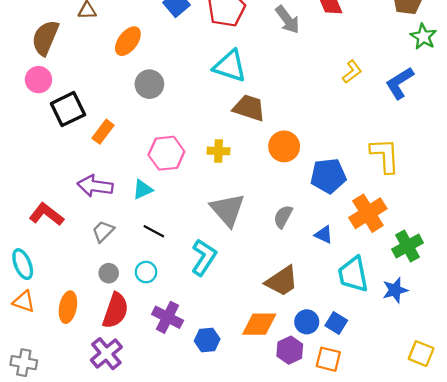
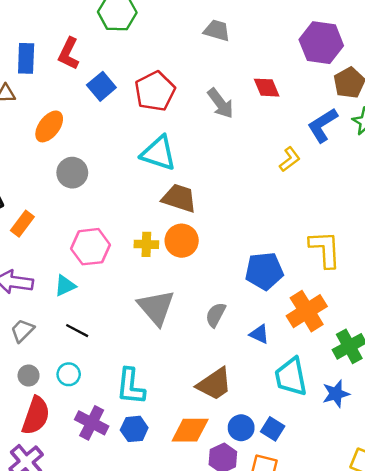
blue L-shape: (400, 83) -> (323, 125), moved
orange circle: (284, 146) -> (182, 241), moved
cyan L-shape: (204, 257) -> (131, 386), moved, turned 153
blue hexagon: (207, 340) -> (134, 429), moved

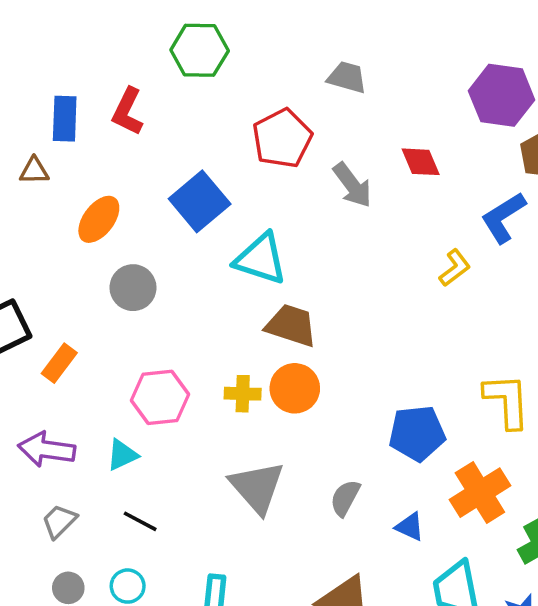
blue square: (101, 86) -> (200, 201), moved, size x1.4
red pentagon: (155, 91) -> (282, 138), moved

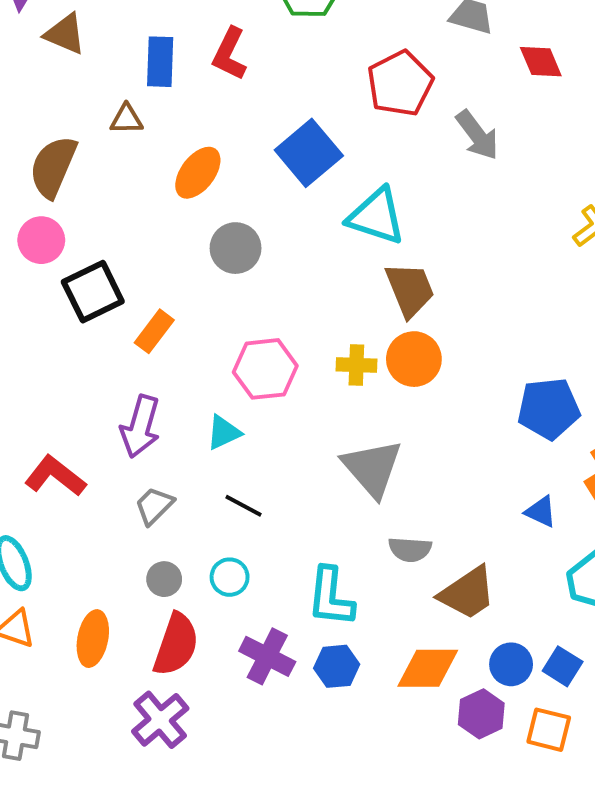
red diamond: (421, 162) -> (541, 62), moved
brown trapezoid: (291, 325) -> (410, 290), turned 50
purple arrow: (47, 449) -> (140, 426), turned -82
gray semicircle: (345, 498) -> (410, 549), moved, turned -114

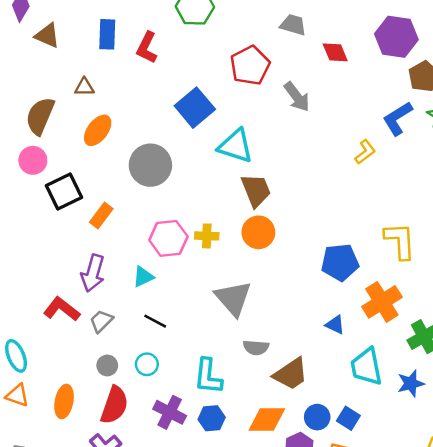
blue rectangle: (160, 62) -> (107, 34), moved
orange ellipse: (198, 173) -> (98, 130), moved
gray circle: (236, 248) -> (150, 165), size x1.4
yellow cross: (356, 365) -> (207, 236), moved
red L-shape: (55, 476) -> (62, 309), moved

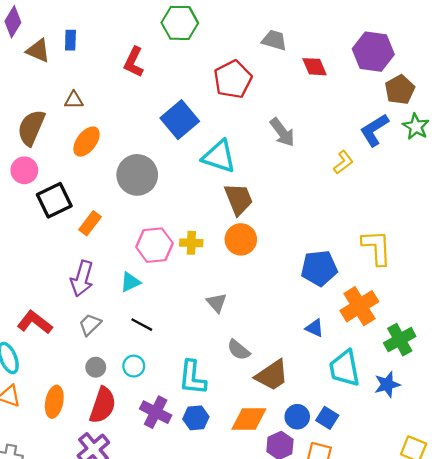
blue rectangle: (107, 34) -> (70, 40), moved, size x0.7
gray arrow: (297, 97) -> (282, 132), moved
gray triangle: (233, 298) -> (217, 303), size x0.6
red L-shape: (62, 309) -> (35, 322), moved
gray semicircle: (256, 347) -> (239, 350), turned 35

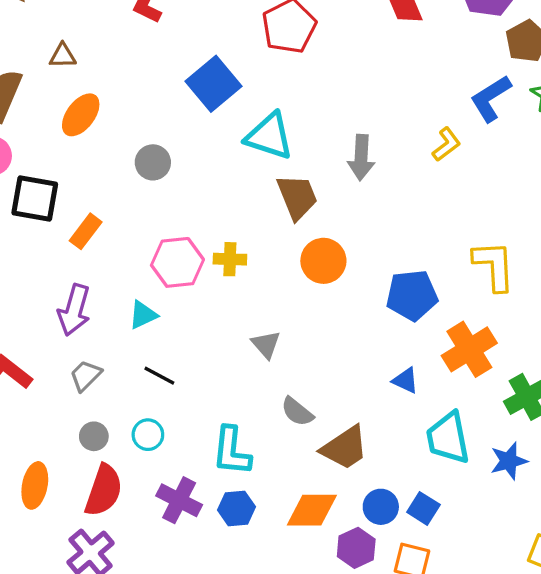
gray arrow: (282, 132) -> (361, 157), moved, turned 40
gray circle: (137, 175) -> (153, 162), size x0.6
black square: (54, 200) -> (35, 198), turned 36
orange circle: (241, 239) -> (323, 261), moved

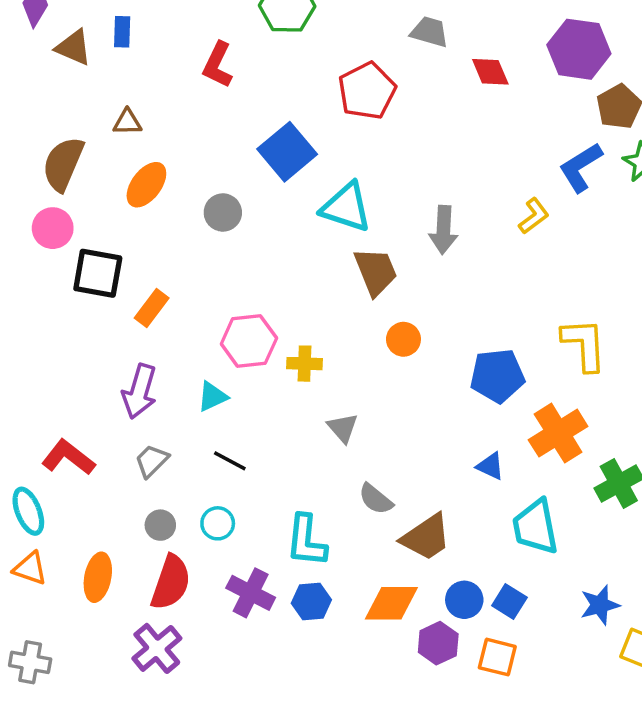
gray circle: (153, 162) -> (223, 212), moved
yellow cross: (230, 259) -> (304, 364), moved
orange circle: (323, 261) -> (403, 339), size x0.7
blue star: (509, 461) -> (600, 605), moved

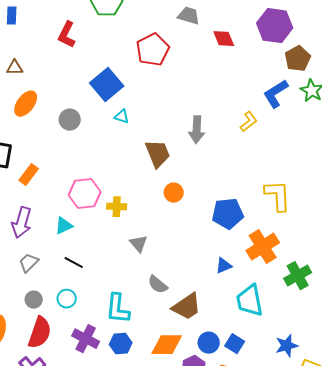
cyan triangle: (346, 207) -> (122, 117), moved, size x0.5
blue triangle: (490, 466) -> (224, 266), turned -48

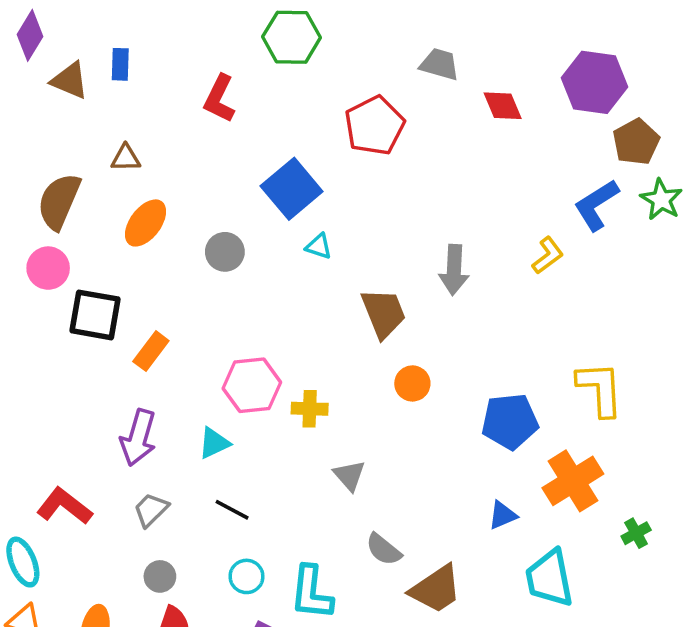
green cross: (298, 276) -> (636, 533), size x0.6
cyan circle: (67, 299) -> (246, 576), moved

